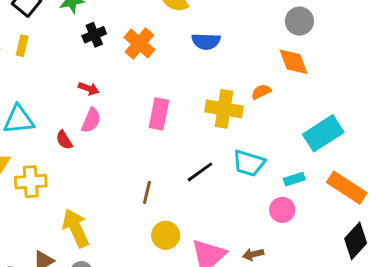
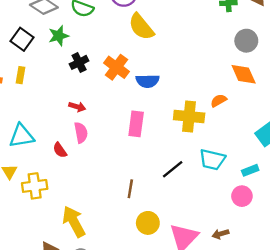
blue semicircle: (206, 41) -> (148, 81), moved
pink semicircle: (91, 120) -> (81, 133), turned -30

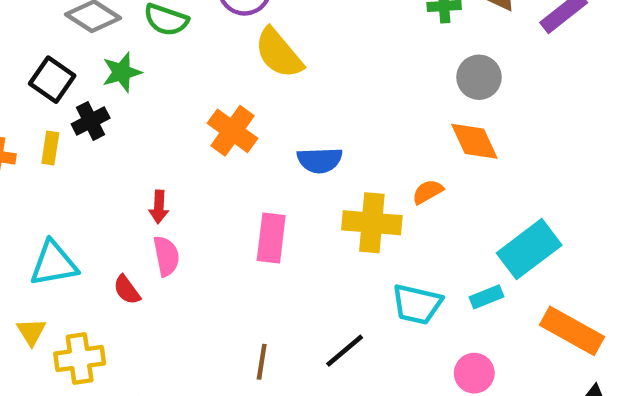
black cross: (79, 62) -> (91, 121), moved
blue semicircle: (148, 81) -> (320, 160), moved
red arrow: (77, 107) -> (159, 207), turned 77
black line: (173, 169) -> (345, 351), moved
cyan rectangle: (250, 170) -> (487, 297), moved

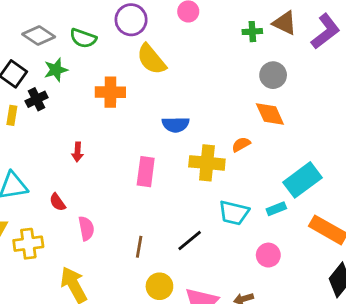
orange cross: (232, 131) -> (110, 92), moved, turned -36
pink semicircle: (166, 256) -> (86, 228), moved

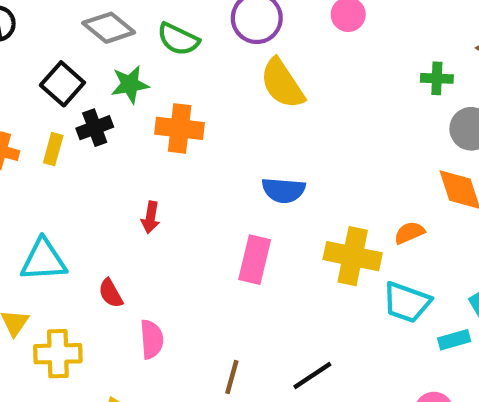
green cross: (252, 32) -> (437, 78), moved
orange cross: (110, 92) -> (180, 128), moved
blue semicircle: (176, 125) -> (284, 190), moved
cyan trapezoid: (234, 213) -> (407, 302), moved

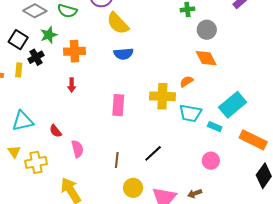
blue semicircle: (284, 190) -> (123, 54), moved
red arrow: (151, 217) -> (72, 85), moved
cyan rectangle: (454, 340) -> (215, 127), turned 48

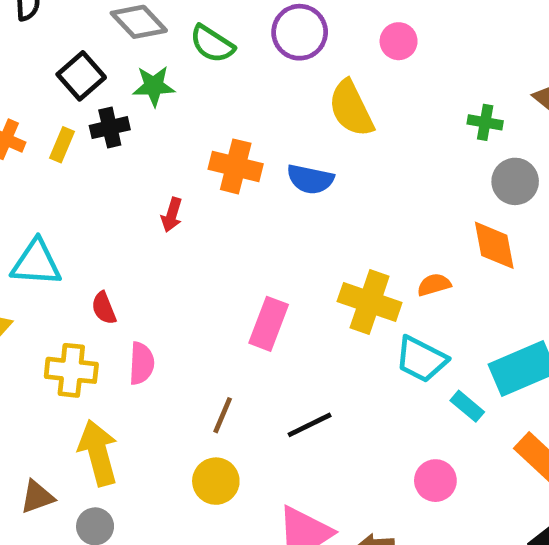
yellow semicircle: (118, 23) -> (351, 109), moved
orange cross: (74, 51) -> (236, 166), moved
pink rectangle: (118, 105) -> (269, 324), moved
yellow cross: (36, 162) -> (71, 370), moved
yellow circle: (133, 188) -> (216, 481), moved

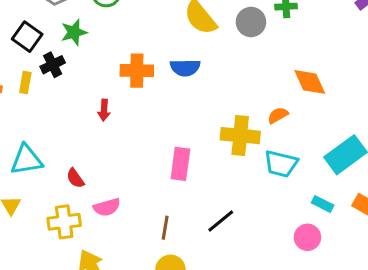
gray circle: (515, 181) -> (251, 22), moved
pink semicircle: (142, 363) -> (107, 207), turned 84
cyan rectangle: (467, 406) -> (323, 204), moved

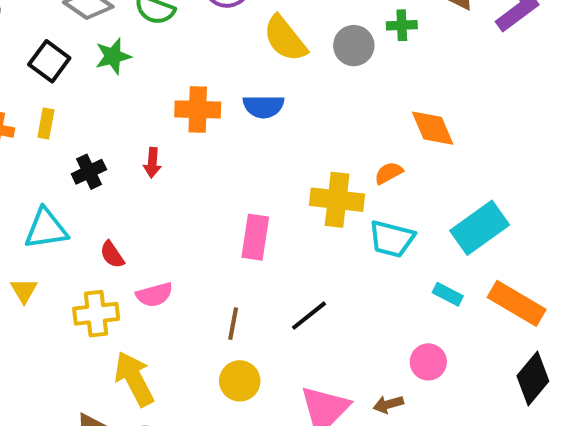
black cross: (53, 65) -> (89, 172), moved
pink circle: (307, 237) -> (428, 362), moved

